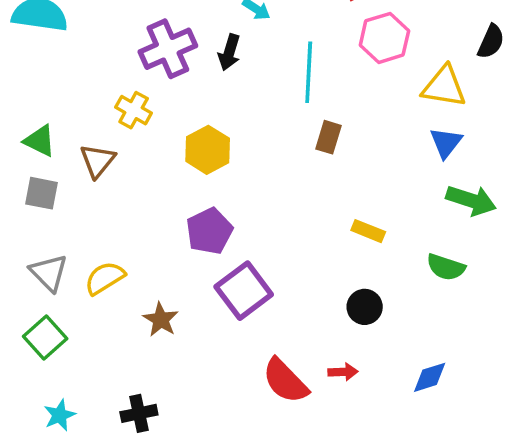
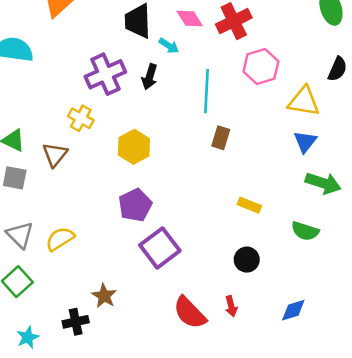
brown star: (161, 320) -> (104, 296), moved
red arrow: (343, 372) -> (231, 306), turned 78
black cross: (139, 413) -> (76, 322), moved

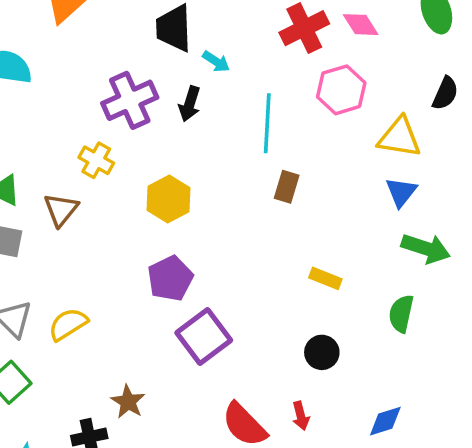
pink diamond: (190, 18) -> (361, 25), moved
green semicircle: (305, 231) -> (401, 314), turned 84

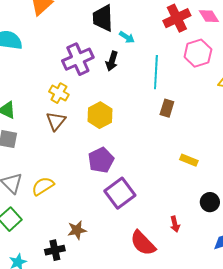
brown triangle: (61, 210) -> (56, 121), moved
black circle: (322, 352) -> (210, 202), moved
brown star: (128, 402) -> (77, 230), turned 30
red arrow: (301, 416) -> (175, 224), moved

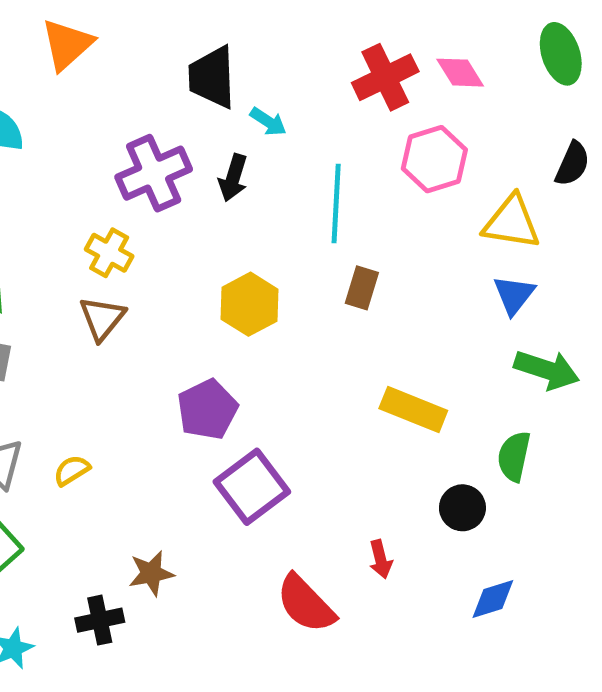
yellow hexagon: (100, 115) -> (250, 304), moved
yellow rectangle: (189, 160) -> (413, 410), size x1.5
yellow semicircle: (43, 186) -> (72, 470), size x0.7

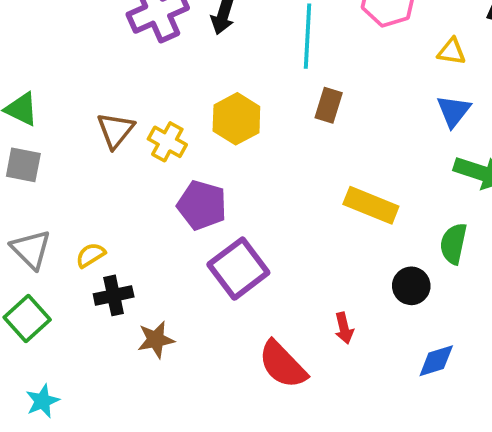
yellow triangle: (512, 222) -> (452, 52), size x0.6
yellow cross: (109, 253) -> (167, 142), moved
purple pentagon: (207, 410) -> (202, 205), turned -30
black cross: (100, 620) -> (114, 295), moved

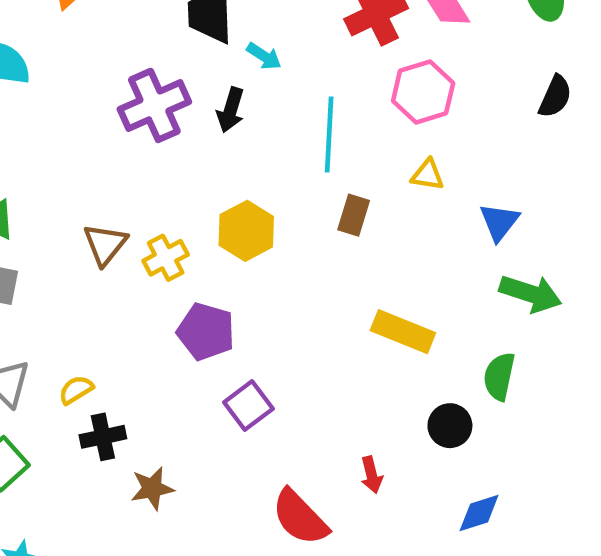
yellow triangle: (452, 52) -> (428, 175), moved
yellow cross: (167, 142) -> (166, 258), turned 33
purple square: (238, 269) -> (248, 405), size x0.7

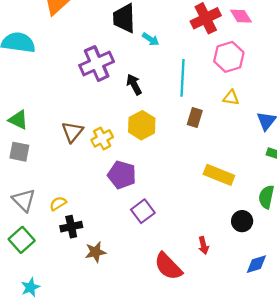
black arrow: (231, 110) -> (134, 84), moved, turned 135

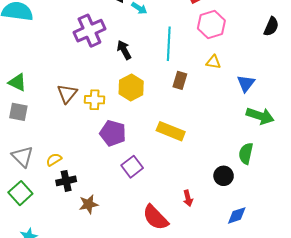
yellow cross: (102, 138) -> (95, 100), turned 30
yellow rectangle: (219, 175) -> (171, 131), moved

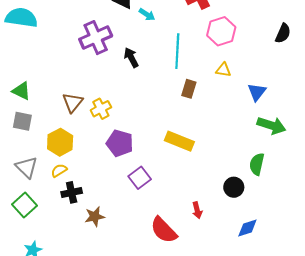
yellow hexagon: (131, 87) -> (60, 142), moved
yellow cross: (95, 100) -> (101, 109), turned -30

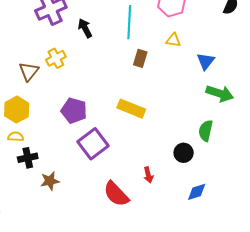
yellow cross: (101, 109) -> (56, 58), moved
yellow semicircle: (59, 170) -> (16, 137), turned 35
purple square: (140, 178) -> (93, 144), size x1.4

